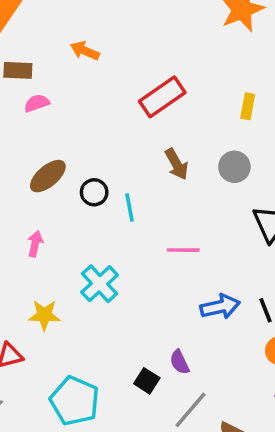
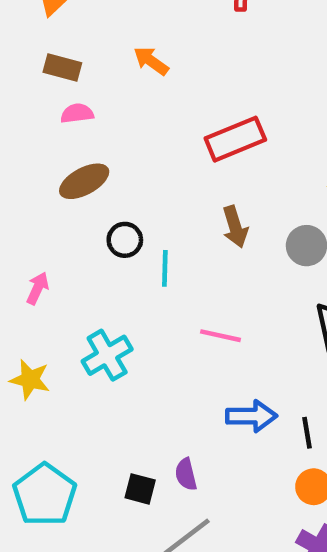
brown ellipse: (48, 176) -> (84, 181), moved
black square: (147, 381) -> (140, 489), turned -30

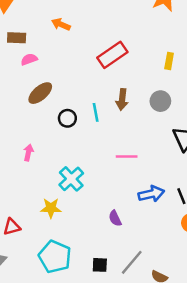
brown arrow: (235, 227) -> (122, 99), turned 36
cyan line: (165, 268) -> (96, 112), moved
yellow star: (30, 380) -> (51, 208), moved
purple semicircle: (186, 474) -> (115, 218), moved
black square: (140, 489) -> (100, 265), moved

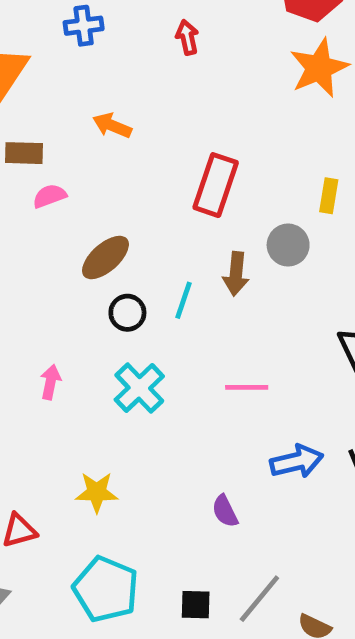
red rectangle: (112, 55) -> (216, 185), turned -36
brown ellipse: (40, 93) -> (105, 257), moved
gray circle: (160, 101) -> (288, 245), moved
cyan line: (96, 112) -> (184, 300), turned 30
cyan cross: (71, 179) -> (139, 388), moved

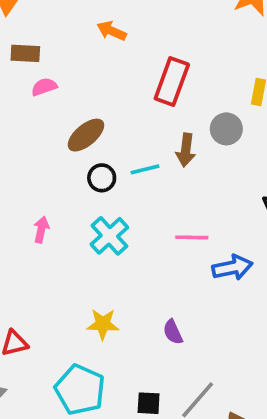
orange arrow: (112, 126) -> (112, 31), moved
cyan line: (184, 300) -> (145, 169), turned 56
blue arrow: (297, 461) -> (232, 267), moved
yellow star: (97, 492) -> (103, 324), moved

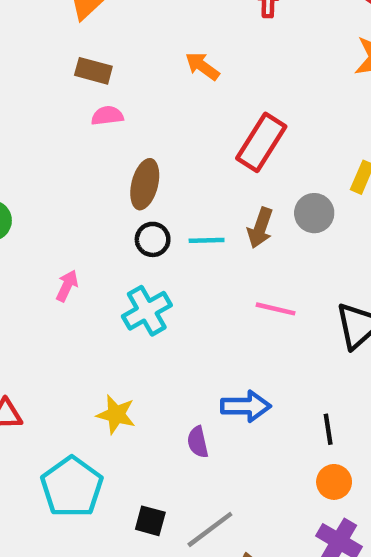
brown ellipse: (86, 135) -> (145, 184), turned -48
pink line: (192, 237) -> (276, 309), moved
blue arrow: (232, 267) -> (246, 406), moved

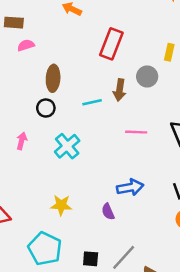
black circle: (153, 239) -> (46, 108), moved

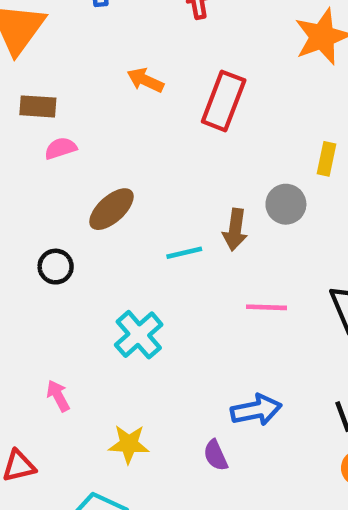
red rectangle: (111, 44) -> (224, 101), moved
brown ellipse: (53, 78) -> (111, 209), turned 45
black circle: (46, 108) -> (56, 267), moved
pink arrow: (22, 141) -> (58, 396), moved, turned -42

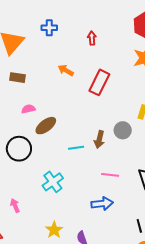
pink semicircle: (61, 148) -> (28, 109), moved
black circle: (56, 267) -> (19, 149), size x1.6
blue arrow: (256, 410) -> (102, 204), moved
yellow star: (129, 444) -> (54, 230), moved, turned 30

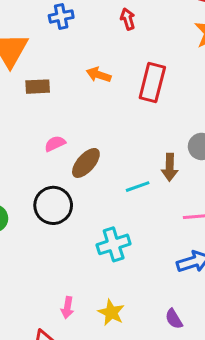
brown rectangle: (17, 78) -> (38, 87), moved
cyan cross: (53, 182) -> (114, 244), turned 30
pink arrow: (15, 206) -> (67, 308), moved, turned -136
yellow star: (54, 230) -> (111, 312), moved

